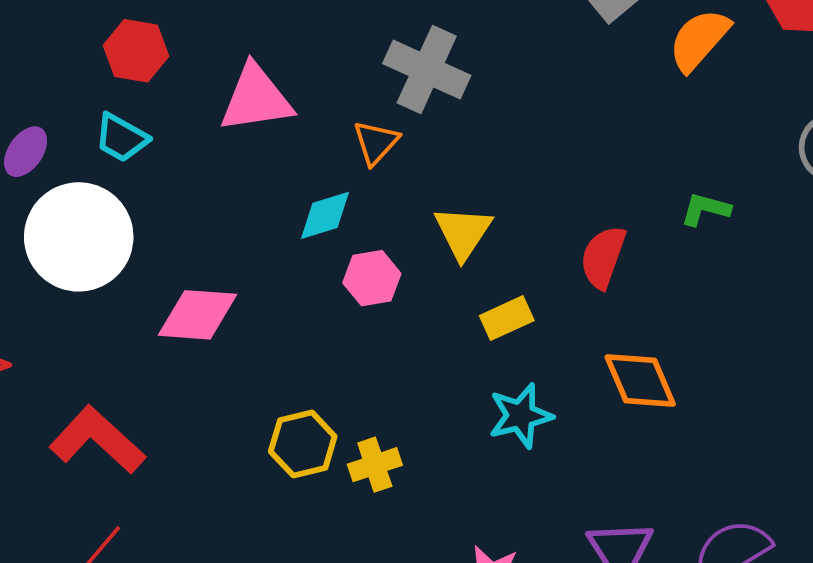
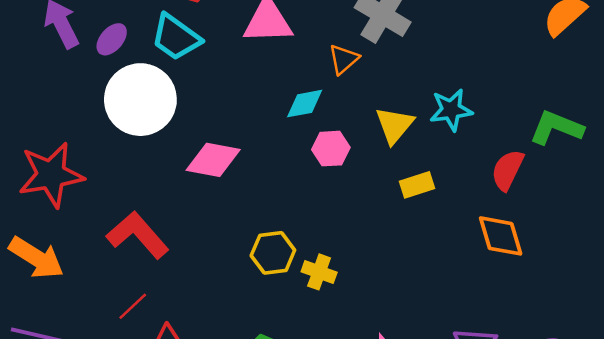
cyan trapezoid: (121, 138) -> (176, 37), size x1.4
green L-shape: (705, 209) -> (556, 128), size x1.6
red semicircle: (603, 257) -> (507, 170), moved
cyan star: (521, 416) -> (451, 110), moved
yellow cross: (375, 465) -> (319, 272), turned 32

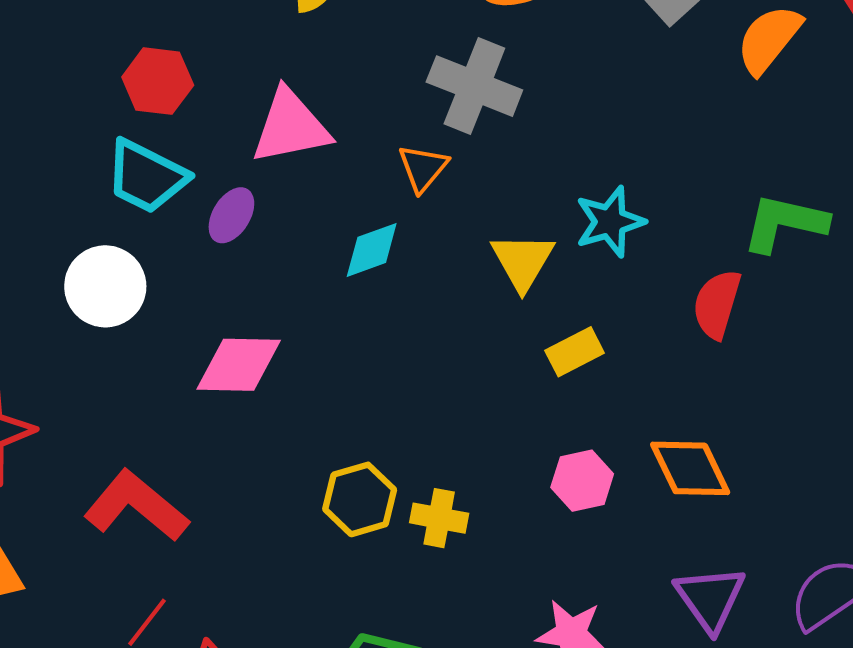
purple ellipse: (112, 39) -> (231, 215), moved
white circle: (140, 100) -> (105, 286), size x0.7
pink hexagon: (331, 149) -> (582, 481), moved
orange diamond: (501, 236) -> (690, 468), moved

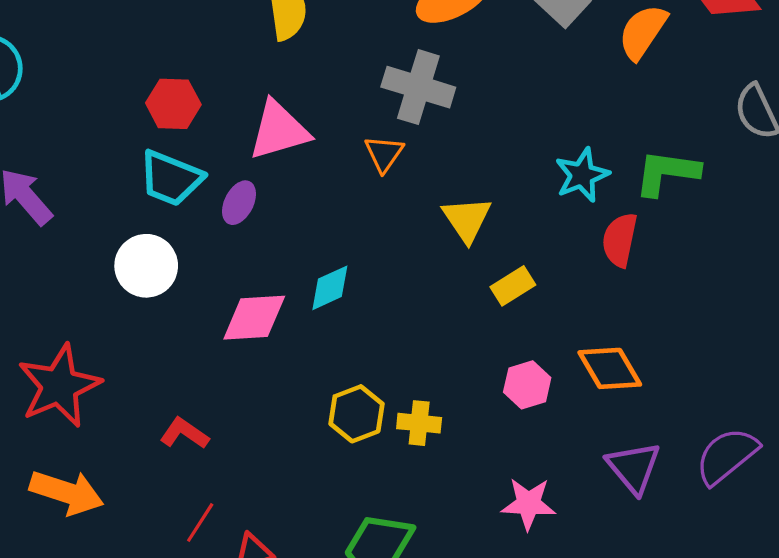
cyan star: (610, 222) -> (582, 175), moved
cyan diamond: (372, 250) -> (330, 288), moved
red L-shape: (136, 506) -> (184, 433), size x0.6

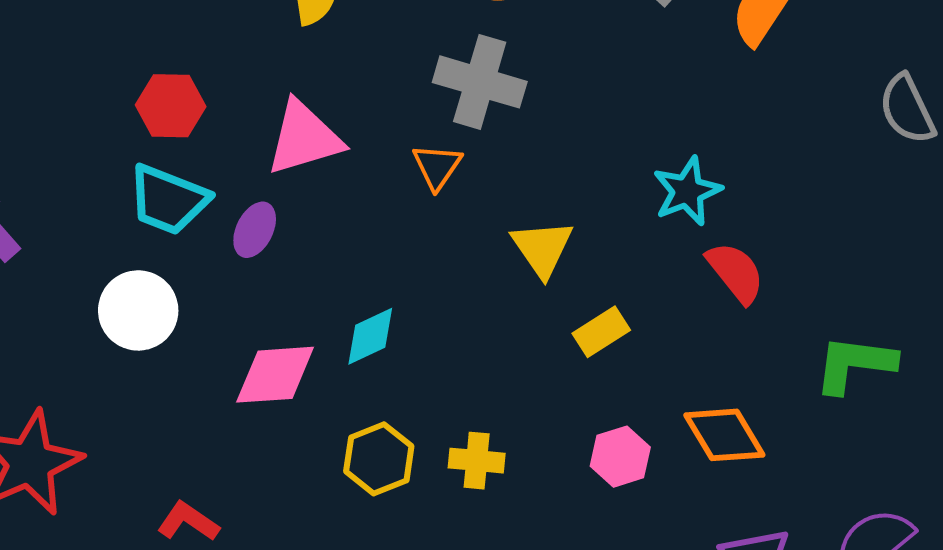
green L-shape: (667, 173) -> (855, 364), moved
red semicircle: (620, 240) -> (736, 272), turned 130
yellow hexagon: (356, 414) -> (379, 459), moved
yellow cross: (419, 423) -> (477, 461), moved

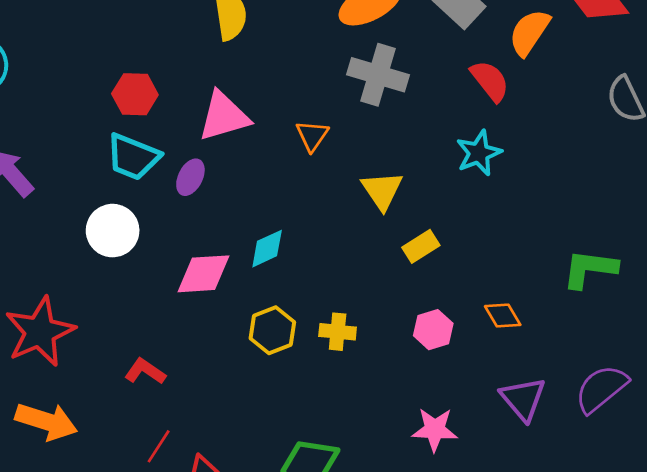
gray cross: (480, 82) -> (378, 75), moved
red semicircle: (736, 272) -> (490, 81), moved
orange diamond: (724, 435) -> (503, 316), size x0.7

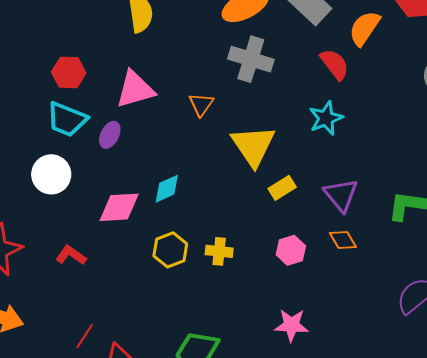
yellow triangle: (382, 190) -> (253, 146), size x1.4
red L-shape: (145, 371) -> (71, 255), moved
purple triangle: (523, 399) -> (341, 195), moved

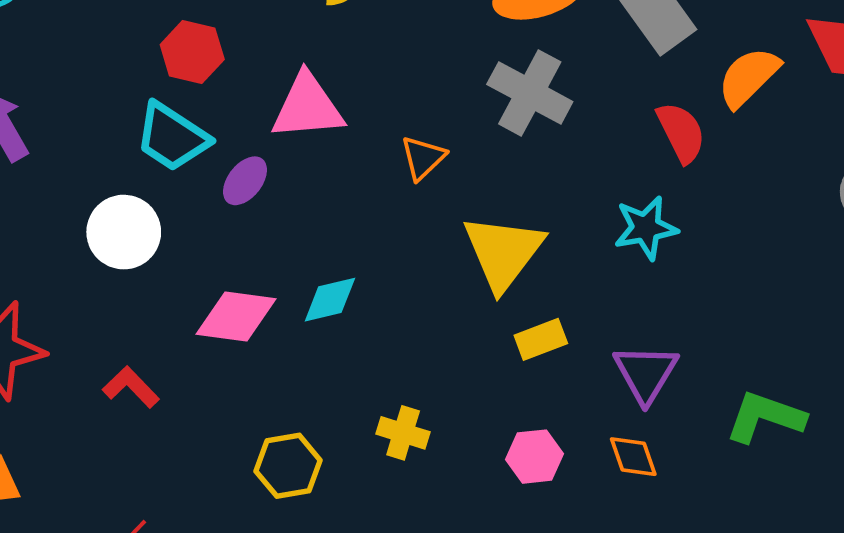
yellow hexagon: (170, 250) -> (288, 466), moved

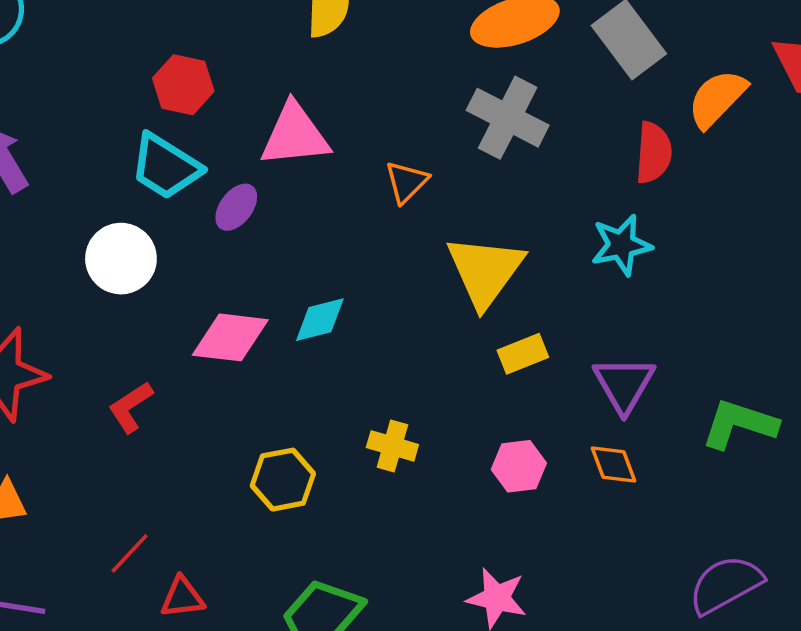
red semicircle: (681, 132) -> (654, 153), turned 32
red L-shape: (131, 387) -> (131, 407), turned -78

